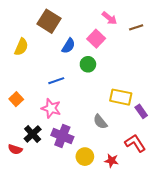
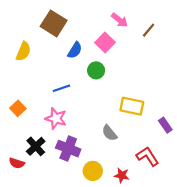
brown line: (136, 27) -> (149, 30), turned -32
purple rectangle: (141, 111) -> (165, 125), moved

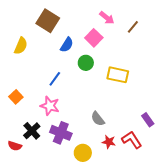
blue line: (61, 88) -> (55, 79), turned -35
yellow rectangle: (132, 106) -> (118, 75), moved
purple rectangle: (165, 125) -> (148, 120), moved
red star: (122, 175) -> (109, 142), moved

